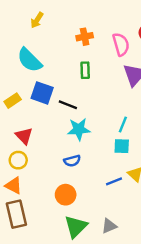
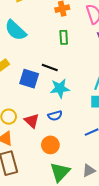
blue square: (42, 93) -> (29, 79), moved
red triangle: (24, 136) -> (32, 121), moved

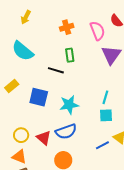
black line: (50, 68) -> (56, 70), moved
blue semicircle: (55, 116) -> (66, 131), size x1.5

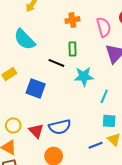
cyan star: (69, 105) -> (84, 76), moved
cyan square: (106, 115) -> (109, 121), moved

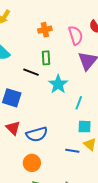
cyan star: (84, 76) -> (58, 84), turned -30
red triangle: (36, 131) -> (13, 128), moved
blue line: (96, 145) -> (72, 151), turned 32

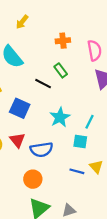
green rectangle: (46, 58) -> (61, 70), turned -40
cyan star: (58, 84) -> (60, 117), moved
cyan square: (85, 127) -> (80, 142), moved

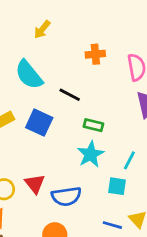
green rectangle: (61, 70) -> (93, 125), moved, turned -40
black line: (43, 84) -> (70, 95), moved
blue square: (20, 108) -> (39, 123), moved

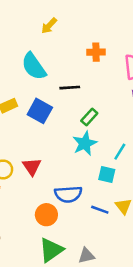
black line: (70, 95) -> (70, 88), turned -36
green rectangle: (93, 125) -> (89, 117), turned -66
blue semicircle: (66, 196) -> (68, 194), moved

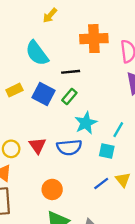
orange cross: (96, 52) -> (94, 39), size x1.6
green rectangle: (89, 117) -> (69, 97), moved
blue semicircle: (68, 194) -> (69, 147), moved
blue line: (100, 210) -> (101, 184), turned -56

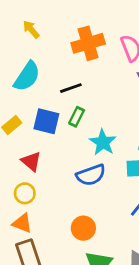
yellow arrow: (50, 15) -> (31, 29), turned 112
cyan semicircle: (37, 53) -> (27, 76), turned -96
red triangle: (37, 145) -> (31, 161), moved

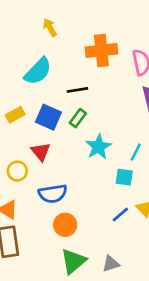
red triangle: (31, 161) -> (41, 152), moved
blue semicircle: (91, 175) -> (53, 194), moved
yellow circle: (25, 193) -> (17, 171), moved

